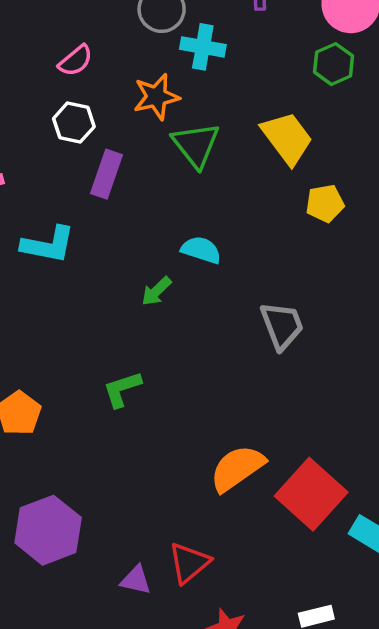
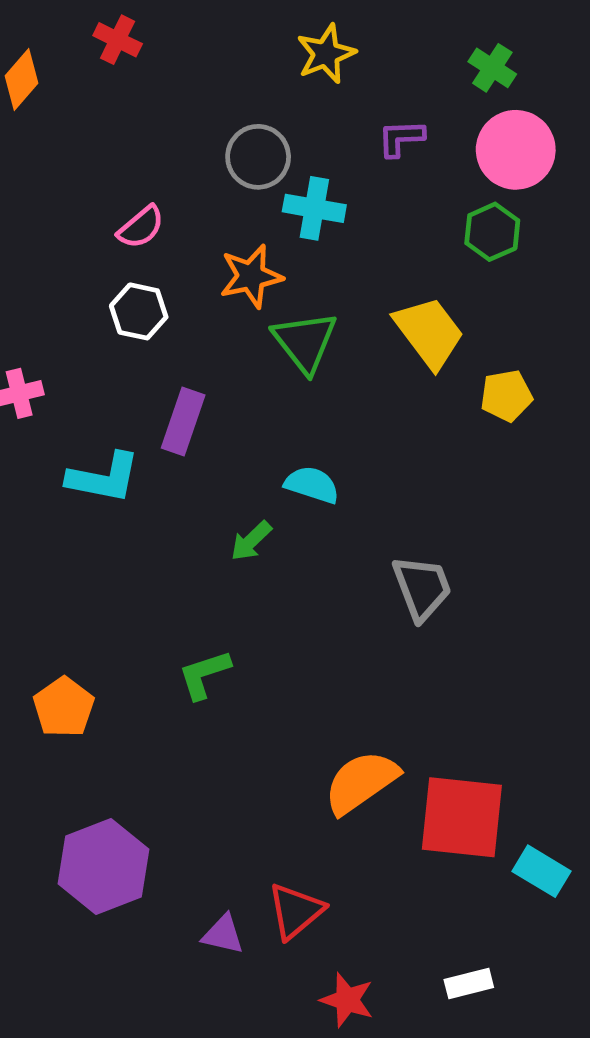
purple rectangle: (107, 174) -> (183, 421), moved
yellow pentagon: (325, 203) -> (506, 396), moved
red square: (311, 494) -> (462, 817), turned -36

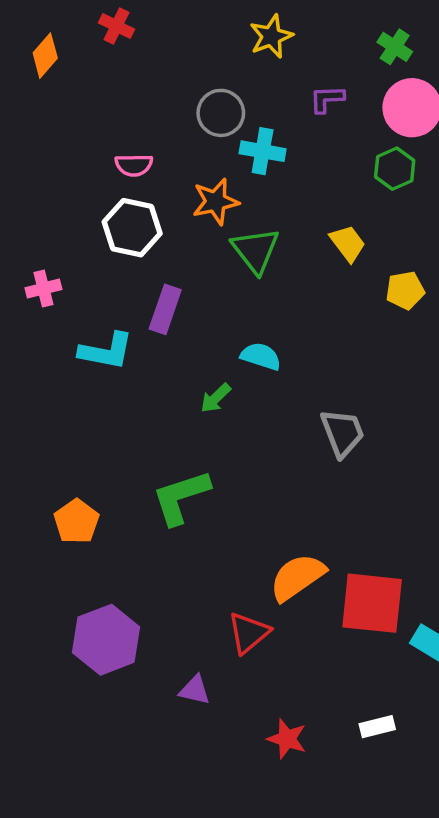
pink semicircle: (141, 227) -> (134, 165), turned 39
white hexagon: (139, 311) -> (132, 228), size x1.4
yellow trapezoid: (429, 332) -> (348, 243), size x0.7
green L-shape: (204, 674) -> (181, 497), size x1.5
red triangle: (296, 911) -> (249, 633), moved

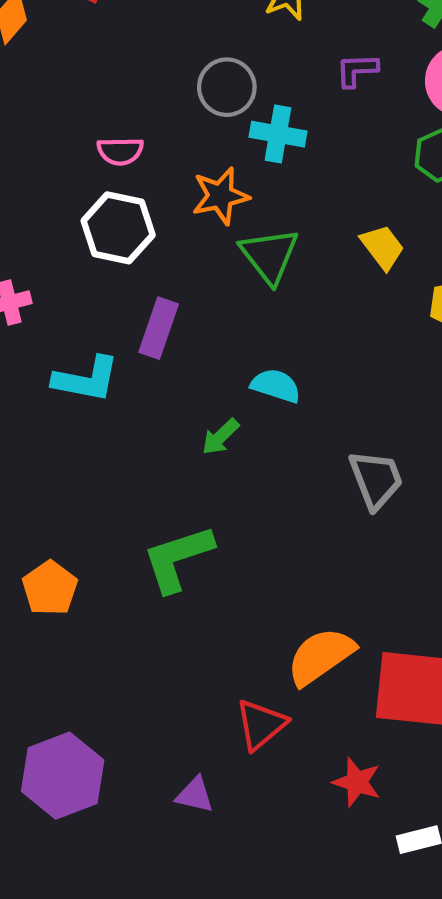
purple hexagon: (106, 640) -> (63, 776), moved
red star: (287, 739) -> (357, 782), moved

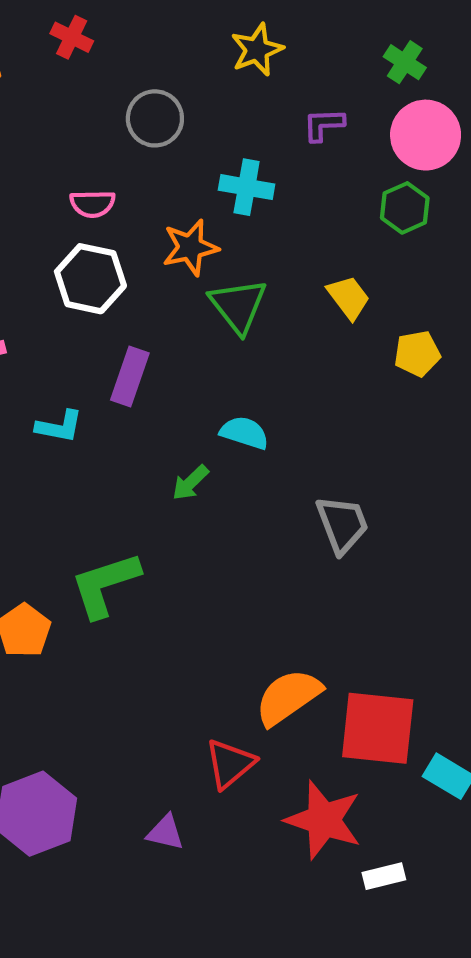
gray circle: (227, 87) -> (155, 118), moved
cyan L-shape: (86, 379) -> (59, 426), size x0.7
green L-shape: (178, 558) -> (105, 585), moved
red star: (357, 782) -> (324, 820), size x1.6

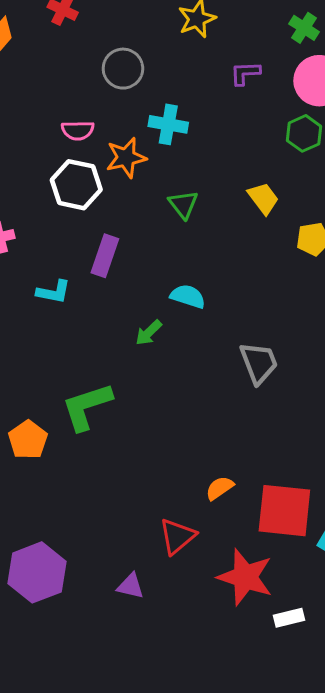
cyan cross: (247, 187) -> (168, 124), moved
orange star: (190, 247) -> (126, 158), moved
green triangle: (238, 306) -> (183, 204), size x0.7
orange semicircle: (288, 697) -> (220, 488), size x0.6

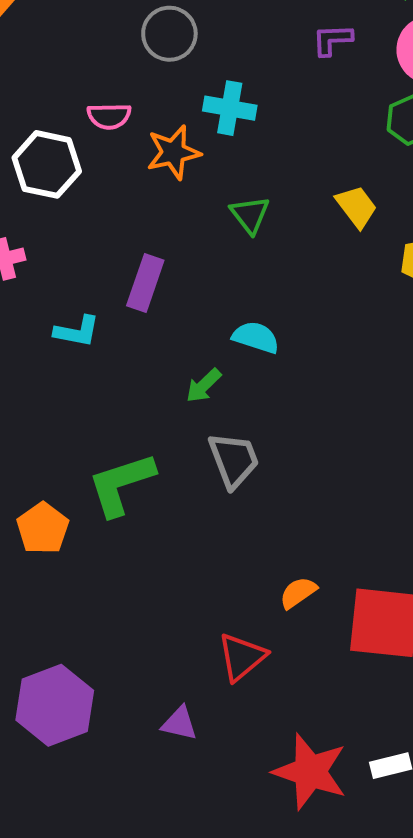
white hexagon: (76, 185) -> (47, 164), moved
gray trapezoid: (259, 363) -> (234, 460), moved
red star: (245, 577) -> (310, 772), moved

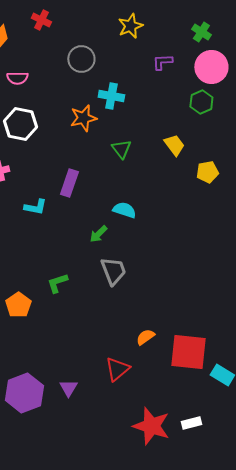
pink semicircle: (109, 116) -> (17, 78), moved
green L-shape: (121, 484) -> (57, 283), size x0.6
purple triangle: (179, 723) -> (68, 388), moved, turned 48

